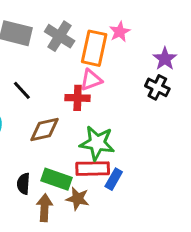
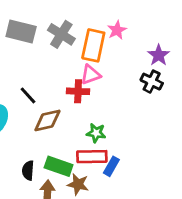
black line: (22, 90) -> (28, 95), moved
green star: (97, 143) -> (96, 133), size x0.6

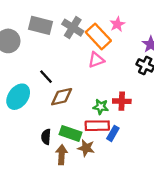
orange rectangle: (93, 45) -> (98, 36), turned -55
red cross: (78, 91) -> (122, 101), moved

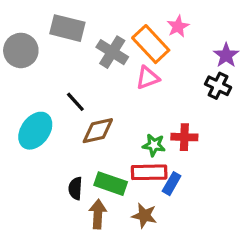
gray cross: (73, 28) -> (112, 52), moved
brown star: (86, 148) -> (144, 216), moved

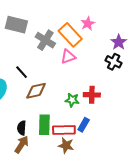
red rectangle: (149, 172) -> (64, 130), moved
green rectangle: (111, 184) -> (44, 125), turned 72
brown arrow: (98, 214) -> (22, 144), moved, turned 30

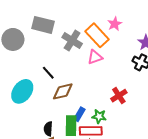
red cross: (92, 95) -> (119, 96), turned -35
green star: (72, 100) -> (99, 116), moved
blue rectangle: (84, 125) -> (79, 114), moved

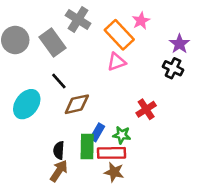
gray rectangle: (43, 25) -> (52, 43), moved, turned 40
gray cross: (72, 41) -> (78, 19), moved

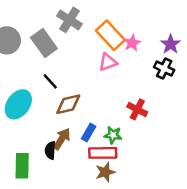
pink star: (141, 21) -> (132, 43), moved
red cross: (146, 109) -> (137, 109), turned -30
green rectangle: (87, 146) -> (22, 166), moved
brown arrow: (59, 171) -> (62, 139), moved
brown star: (114, 172) -> (105, 172), turned -30

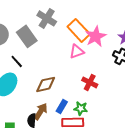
pink star: (132, 43) -> (96, 36), size x1.5
black line: (50, 81) -> (17, 61), moved
red cross: (137, 109) -> (90, 82), moved

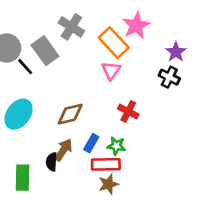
pink star: (96, 36) -> (136, 26), moved
pink triangle: (77, 51) -> (111, 70), turned -35
black line: (17, 61) -> (25, 67), moved

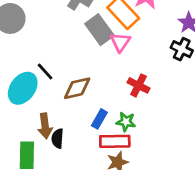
gray rectangle: (45, 51) -> (99, 30), moved
black line: (25, 67) -> (45, 71), moved
brown arrow: (63, 150) -> (45, 126), moved, turned 140

